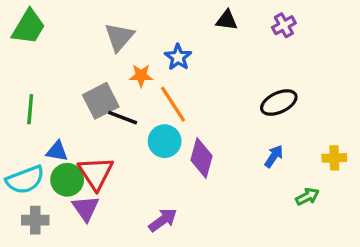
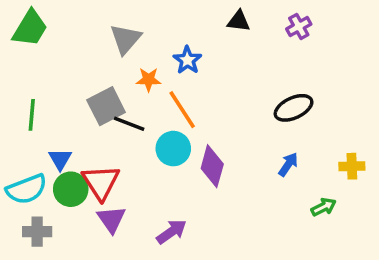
blue triangle: (57, 151) -> (60, 159), turned 50
purple triangle: (86, 208) -> (111, 219), moved

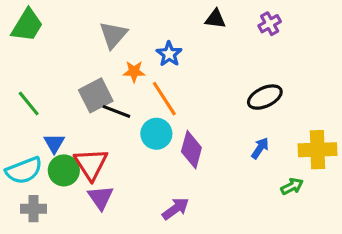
green line: (32, 115) -> (29, 103), turned -44
yellow cross: (352, 166) -> (317, 150), size x1.6
purple arrow: (171, 232) -> (175, 209), moved

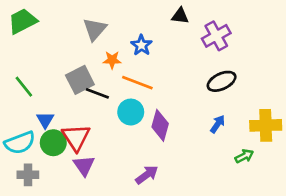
purple cross: (270, 24) -> (216, 36), moved, size x1.5
green trapezoid: (27, 25) -> (23, 21), turned -148
orange line: (164, 99) -> (137, 83), turned -36

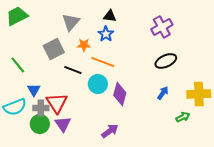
black triangle: (180, 16) -> (110, 16), moved
gray square: (80, 80) -> (54, 49), moved
green circle: (53, 143) -> (40, 124), moved
gray cross: (28, 175) -> (41, 108), moved

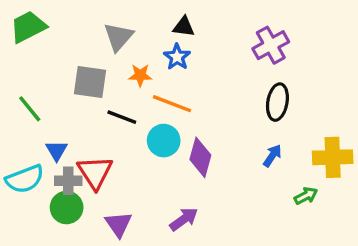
gray square: (54, 49) -> (90, 82), turned 35
black ellipse: (166, 61) -> (277, 102), turned -55
purple triangle: (63, 124) -> (118, 224), moved

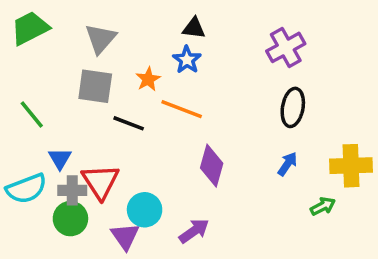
gray triangle: (118, 37) -> (100, 39), moved
orange star: (140, 75) -> (148, 79), turned -30
cyan circle: (164, 141) -> (145, 210), moved

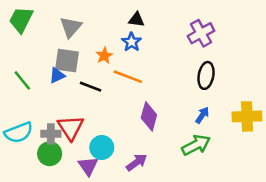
green trapezoid: (30, 28) -> (21, 20), turned -36
blue triangle: (60, 159) -> (57, 75), moved, turned 35
green arrow: (323, 206) -> (196, 145), moved, size x1.6

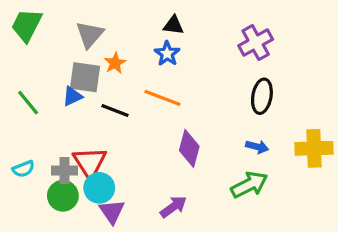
orange star: (104, 56) -> (115, 63), moved
blue arrow: (202, 115) -> (257, 147), turned 70
cyan semicircle: (19, 133) -> (23, 169), size x0.6
cyan circle: (102, 147) -> (99, 188), moved

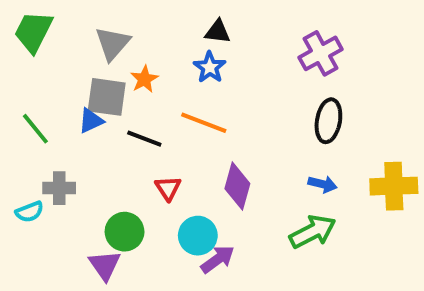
red triangle: (90, 163) -> (168, 188), moved, size x0.6
gray cross: (64, 170) -> (59, 188), moved
cyan circle: (99, 188) -> (198, 236), moved
green circle: (63, 196) -> (125, 232), moved
purple triangle: (112, 212) -> (105, 265), moved

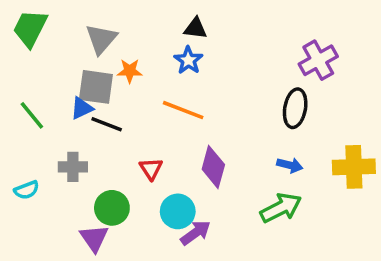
purple cross: (321, 53) -> (318, 60), moved
orange star: (144, 79) -> (130, 71), turned 30
black line: (144, 139) -> (107, 124), moved
gray cross: (59, 188) -> (73, 167), moved

